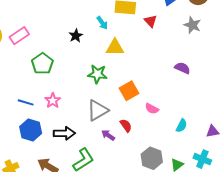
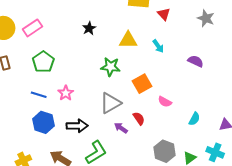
cyan arrow: (102, 23) -> (158, 46), moved
green pentagon: (42, 64) -> (43, 62), moved

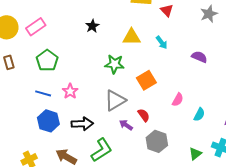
gray star: (206, 18) -> (209, 14), turned 30
pink semicircle: (165, 102) -> (178, 100), moved, turned -88
gray hexagon: (164, 151) -> (157, 141), moved

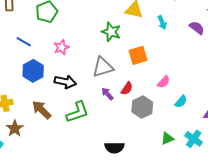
purple semicircle: (199, 57) -> (197, 28), moved
blue line: (43, 93) -> (24, 42), moved
red semicircle: (144, 115) -> (127, 89), turned 56
gray hexagon: (157, 141) -> (142, 107), moved

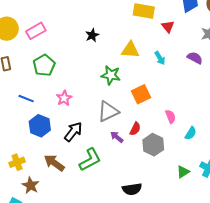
black arrow: (65, 82) -> (73, 132), turned -55
pink semicircle: (164, 82) -> (171, 117), turned -56

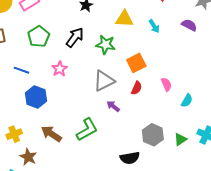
red semicircle: (135, 129) -> (137, 88), moved
black arrow: (73, 132) -> (75, 37), moved
gray hexagon: (153, 145) -> (153, 135), moved

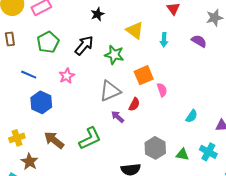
yellow triangle: (124, 19) -> (135, 30), turned 30
cyan arrow: (154, 26) -> (164, 40), turned 32
pink semicircle: (166, 84) -> (162, 90), moved
red semicircle: (137, 88) -> (134, 104), moved
green triangle: (180, 139) -> (182, 154), turned 40

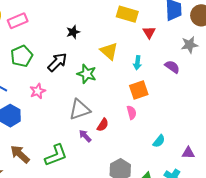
orange square: (144, 75) -> (139, 90), moved

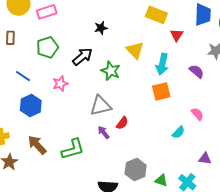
cyan arrow: (137, 63) -> (162, 64), size x1.5
pink semicircle: (132, 113) -> (197, 114), moved, turned -32
cyan semicircle: (159, 141) -> (178, 132), moved

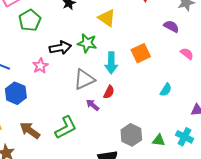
green pentagon: (47, 47) -> (30, 20), moved
black arrow: (82, 57) -> (60, 48), moved, turned 40
cyan arrow: (162, 64) -> (111, 63), moved
pink semicircle: (197, 114) -> (187, 54), moved

